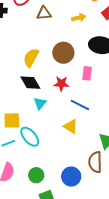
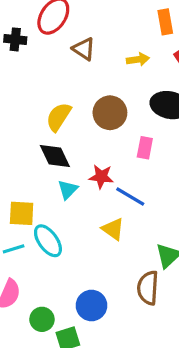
brown triangle: (44, 13) -> (84, 49), turned 35
red star: (61, 84) -> (101, 177), moved
green circle: (36, 175) -> (42, 319), moved
blue circle: (71, 177) -> (91, 305), moved

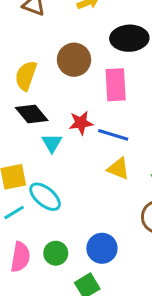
pink rectangle: (145, 148) -> (116, 85), size x1.5
yellow triangle: (113, 229) -> (118, 169), moved
green circle: (42, 319) -> (56, 253), moved

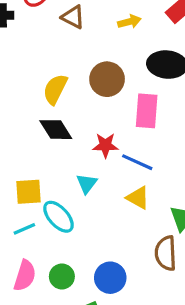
cyan triangle: (52, 143) -> (87, 184), moved

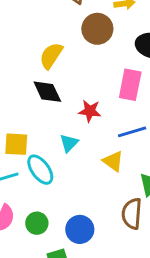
brown circle: (107, 79) -> (97, 29), moved
blue line: (137, 162) -> (132, 132), moved, turned -48

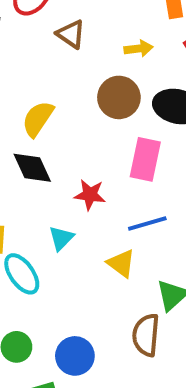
brown circle: (97, 29) -> (119, 97), moved

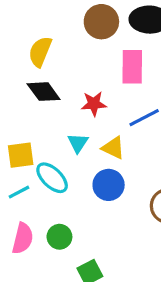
yellow triangle: (121, 263) -> (113, 148), moved
blue circle: (75, 356) -> (109, 185), moved

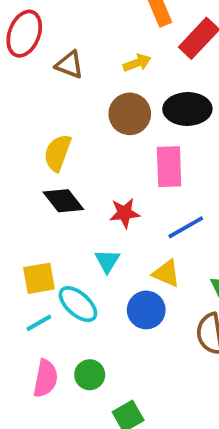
yellow triangle: (113, 148) -> (166, 273), moved

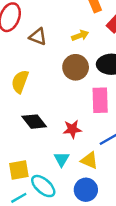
yellow semicircle: (57, 153) -> (20, 82), moved
yellow triangle: (166, 273) -> (89, 160), moved

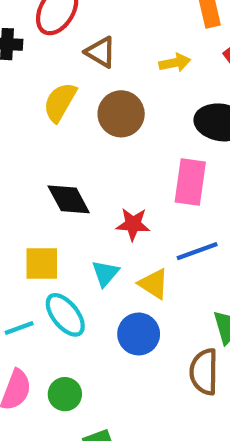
brown circle: (76, 67) -> (121, 114), moved
yellow semicircle: (20, 82) -> (60, 102), moved
yellow square: (19, 170) -> (42, 264), moved

